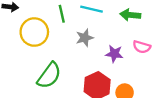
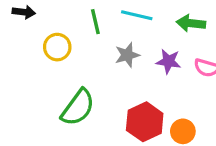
yellow circle: (34, 32) -> (57, 47), size x0.7
purple star: (114, 54) -> (169, 61), moved

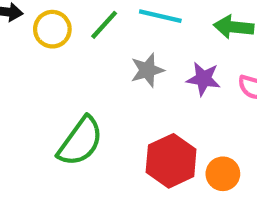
green line: (95, 22) -> (104, 25), turned 55
yellow circle: (57, 47) -> (52, 29), moved

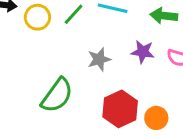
gray star: (147, 70) -> (99, 59), moved

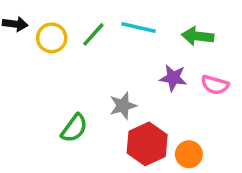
gray star: (99, 59) -> (123, 106), moved
green semicircle: (57, 95) -> (74, 128), size x0.7

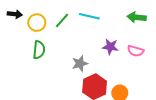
green arrow: (198, 36) -> (137, 17), moved
green semicircle: (74, 128) -> (39, 50), moved, turned -30

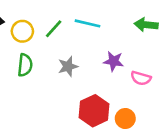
pink semicircle: (136, 51) -> (141, 78), moved
gray star: (80, 64) -> (68, 66), moved

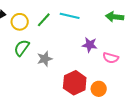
green semicircle: (25, 65) -> (22, 48), turned -150
gray star: (68, 66) -> (45, 59), moved

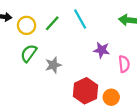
cyan line: (70, 16) -> (80, 19), turned 48
pink semicircle: (111, 58) -> (124, 64), turned -112

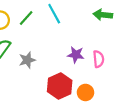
purple star: (102, 50) -> (76, 55), moved

